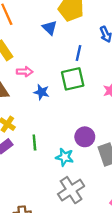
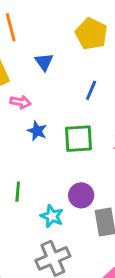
blue triangle: (50, 28) -> (44, 62), moved
green square: (73, 79) -> (78, 139), moved

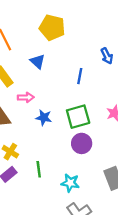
yellow pentagon: (91, 34) -> (52, 28), moved
purple circle: (81, 195) -> (82, 143), moved

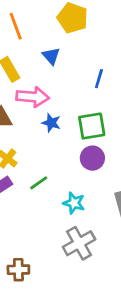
pink arrow: (26, 97) -> (33, 97), size x1.6
green line: (39, 169) -> (39, 183), turned 56

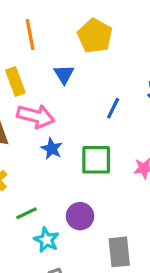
purple circle: (92, 158) -> (80, 216), moved
cyan star: (74, 203) -> (46, 240), moved

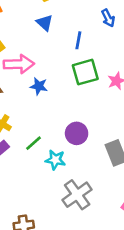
blue triangle: (64, 74) -> (45, 23), moved
green square: (96, 160) -> (85, 72), moved

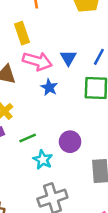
blue triangle: (45, 23) -> (68, 58), moved

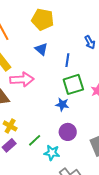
blue triangle: (68, 58) -> (41, 49), moved
blue star: (49, 87) -> (62, 104), moved

